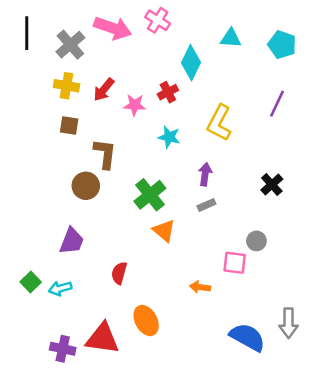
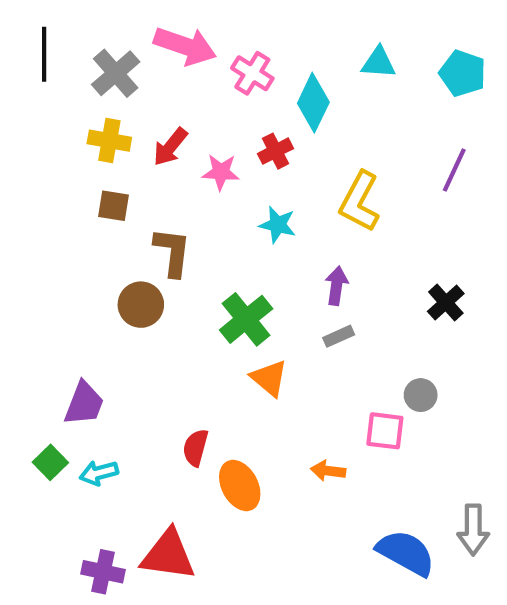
pink cross: (158, 20) -> (252, 73), moved
purple trapezoid: (72, 241) -> (84, 403), moved
orange ellipse: (146, 321) -> (240, 485), moved

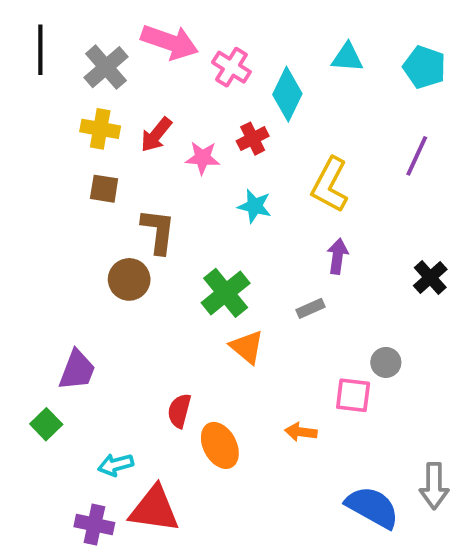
purple arrow: (336, 286) -> (338, 256), moved
black cross: (446, 302) -> (430, 278), moved
cyan arrow: (99, 473) -> (116, 465), moved

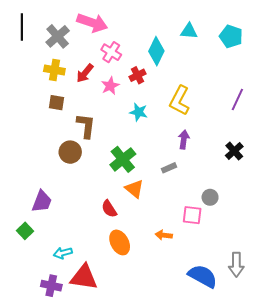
pink cross: (231, 67) -> (111, 52), moved
purple line: (417, 156) -> (237, 99), moved
pink star: (202, 158) -> (110, 86), turned -30
red semicircle: (179, 411) -> (109, 209), moved, turned -48

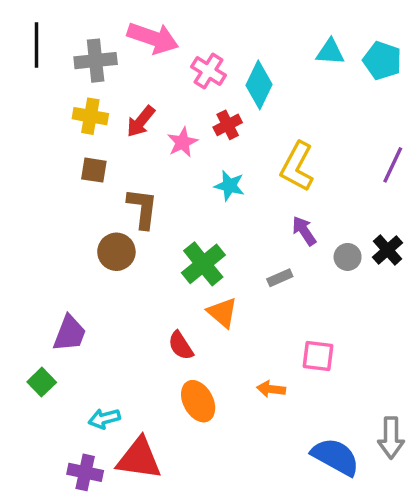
cyan triangle: (189, 31) -> (330, 52), moved
gray cross: (58, 36) -> (96, 61), turned 35
pink cross: (111, 52) -> (209, 71), moved
purple arrow: (184, 139) -> (304, 231), turned -42
gray circle: (210, 197) -> (348, 257), moved

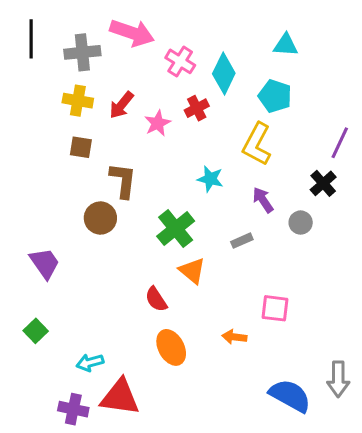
cyan pentagon: (382, 61) -> (275, 96), moved
cyan star: (229, 186) -> (210, 179), moved
black cross: (388, 250) -> (323, 183), moved
purple trapezoid: (70, 333) -> (45, 263), moved, turned -56

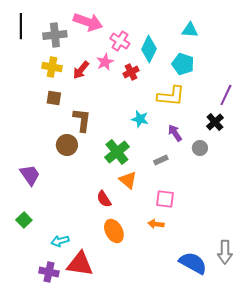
pink star: (158, 123) -> (105, 62), moved
yellow L-shape: (257, 144) -> (171, 96), turned -112
pink square: (275, 308) -> (165, 199), moved

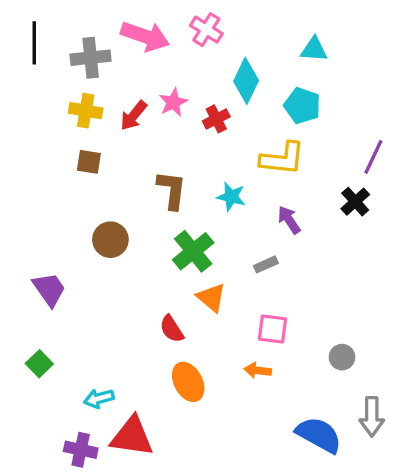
pink cross: (120, 41) -> (206, 30), moved
brown L-shape: (82, 120) -> (172, 190), moved
gray circle: (200, 148) -> (342, 357), moved

